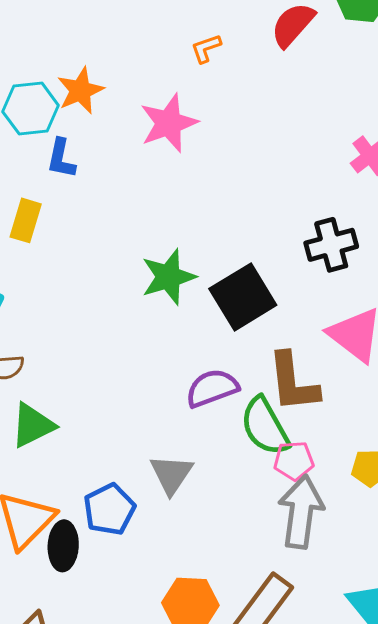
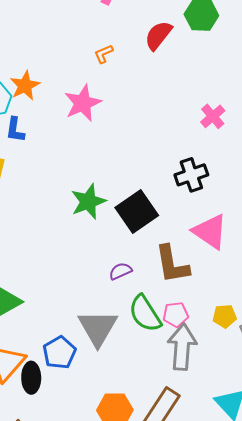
purple semicircle: (212, 388) -> (120, 271), size x0.7
green semicircle: (265, 426) -> (145, 314), moved
gray triangle: (171, 474) -> (98, 328), size x1.4

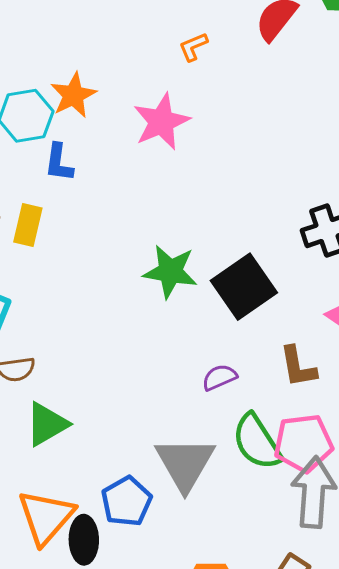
green star: (88, 202) -> (170, 271), turned 30
brown L-shape: (172, 264) -> (298, 367), size x0.7
pink pentagon: (176, 314) -> (303, 443), size x1.5

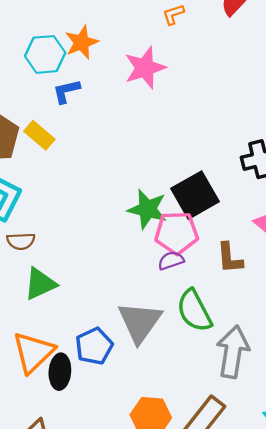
blue L-shape: (59, 163) -> (66, 91), turned 64
yellow rectangle: (28, 225) -> (39, 135), turned -68
green star: (170, 271) -> (147, 209), moved
pink pentagon: (303, 443) -> (177, 233), moved

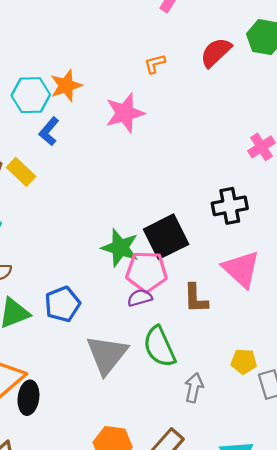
blue L-shape: (66, 91) -> (49, 131), turned -40
blue pentagon: (94, 346) -> (62, 304), moved
gray arrow: (233, 352) -> (194, 388), size x0.6

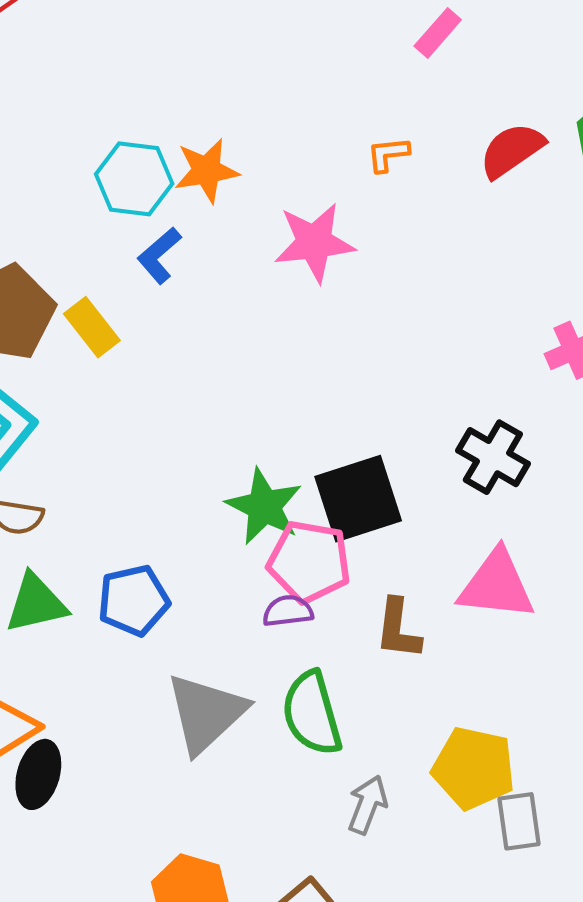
black cross: (230, 206) -> (493, 457), turned 32
pink triangle: (241, 269) -> (496, 585), turned -45
yellow pentagon: (244, 362) -> (474, 768), size x1.6

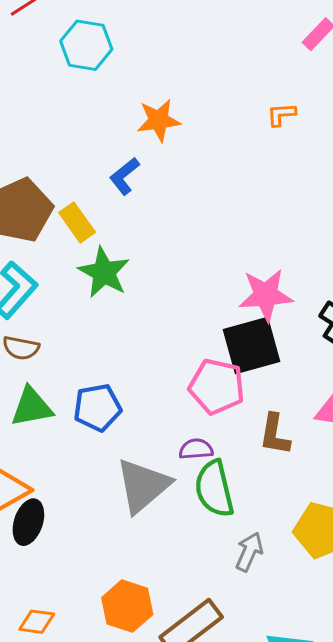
cyan hexagon: (134, 179) -> (86, 45), moved
pink star: (314, 242) -> (266, 295), moved
green star: (264, 506) -> (104, 272), moved
purple semicircle: (288, 611) -> (196, 449), moved

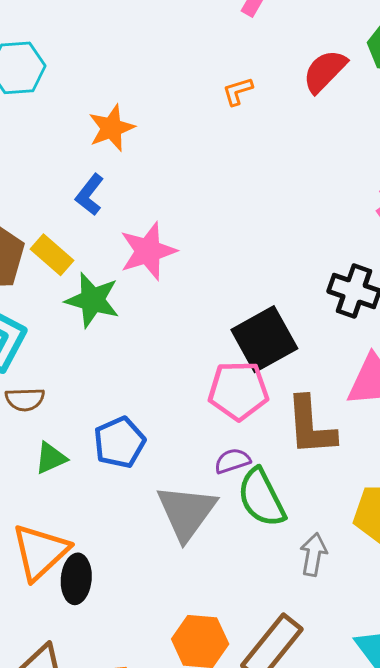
pink star: (266, 295) -> (148, 251), moved
green triangle: (32, 407) -> (51, 458), size x0.7
brown L-shape: (275, 434) -> (311, 426), size x1.4

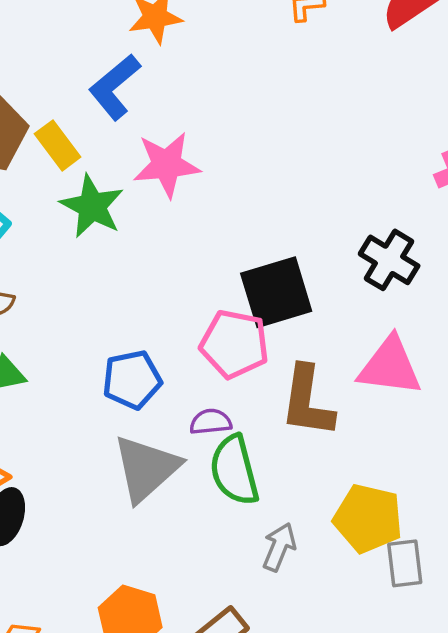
blue L-shape: (90, 195) -> (115, 87), size x1.4
blue pentagon: (119, 442) -> (132, 380), moved

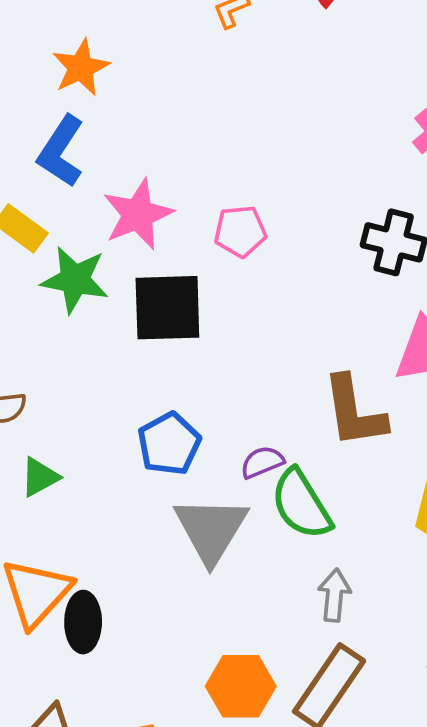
black square: (276, 292) -> (167, 308), moved, turned 32
pink pentagon: (234, 344) -> (240, 231), moved, size x0.7
gray arrow: (279, 547) -> (334, 595), moved

